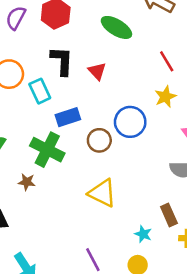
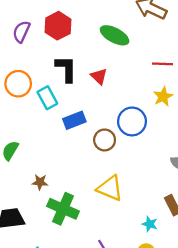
red line: (167, 61) -> (162, 64), turned -54
green cross: (47, 150) -> (63, 209), moved

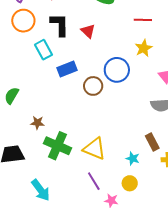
orange circle: (18, 84) -> (23, 21), moved
yellow triangle: (110, 188) -> (94, 149), moved

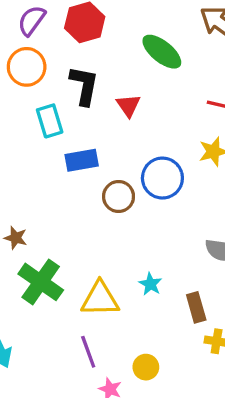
yellow triangle: (94, 149) -> (100, 299), turned -35
cyan star: (133, 158) -> (150, 284), moved

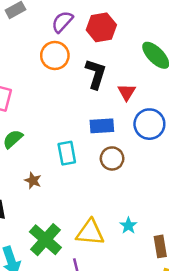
cyan rectangle: (50, 121) -> (67, 153), moved
blue rectangle: (82, 160) -> (102, 126), moved
blue circle: (162, 178) -> (149, 124), moved
green cross: (41, 282) -> (45, 240), moved

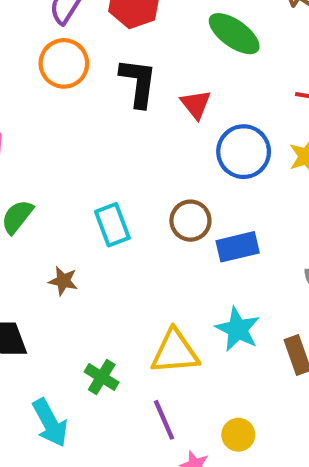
blue rectangle: (102, 126) -> (238, 247), moved
cyan star: (128, 226) -> (238, 329), size x1.5
green cross: (45, 240) -> (102, 377), size x0.6

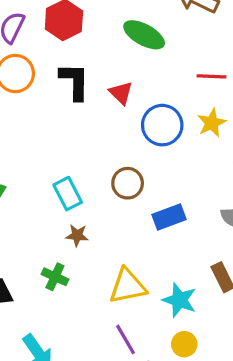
blue rectangle: (238, 247) -> (169, 217), moved
brown star: (63, 281) -> (77, 235), moved
cyan star: (238, 329) -> (179, 300), moved
green cross: (102, 377) -> (55, 277), moved

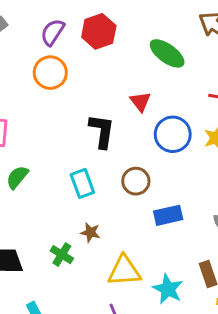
black L-shape: (75, 81) -> (102, 131), moved
brown star: (77, 235) -> (90, 232), moved

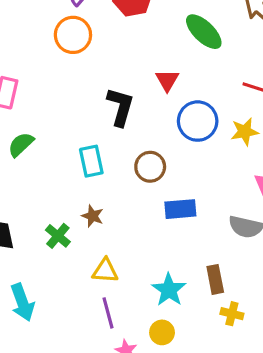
yellow triangle: (124, 271) -> (105, 271), moved, size x0.7

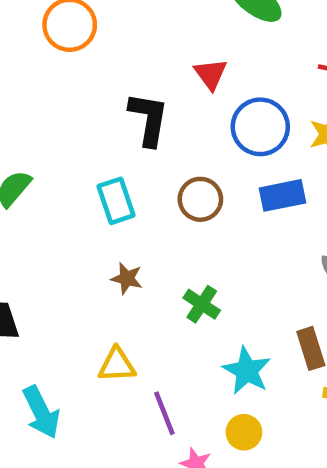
blue rectangle: (180, 209) -> (282, 195), moved
green cross: (58, 236) -> (202, 304), moved
yellow triangle: (105, 271) -> (117, 365), moved

